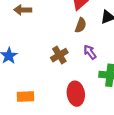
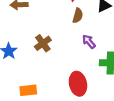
brown cross: (59, 55) -> (43, 43), moved

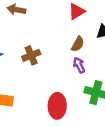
brown semicircle: (78, 16) -> (78, 44), moved

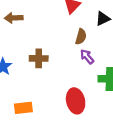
brown cross: (31, 55) -> (39, 58), turned 36

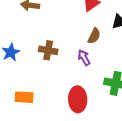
purple arrow: (87, 57) -> (84, 58), moved

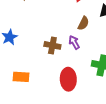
brown cross: (48, 50) -> (52, 45), moved

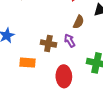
orange rectangle: (21, 77) -> (27, 63), moved

